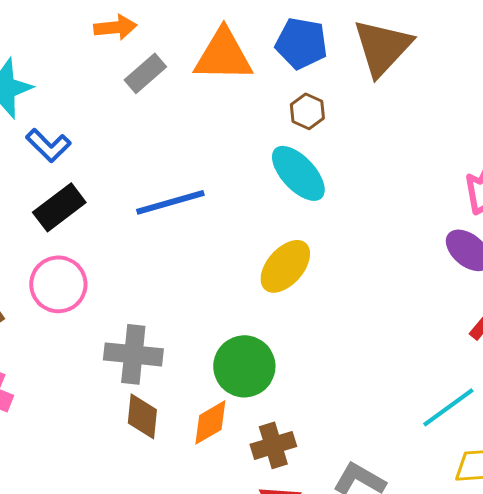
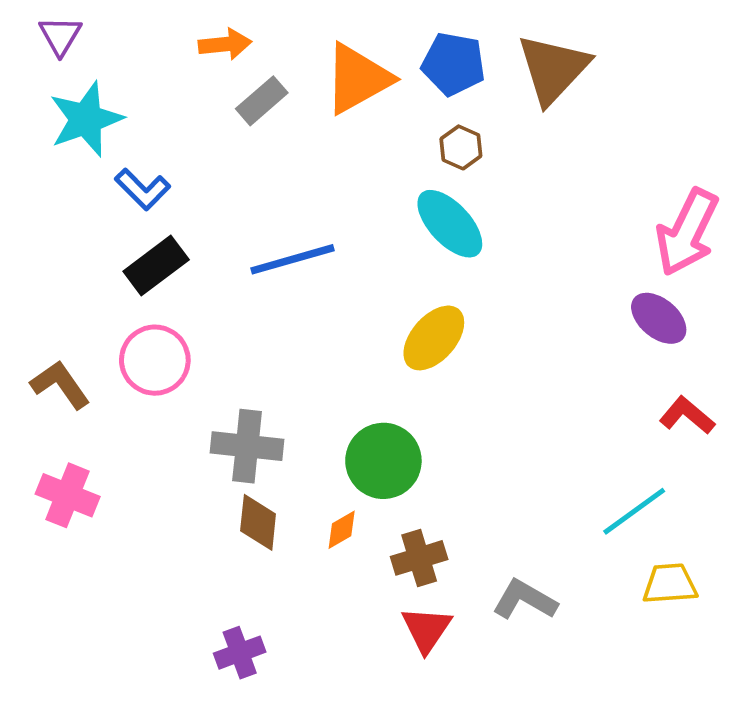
orange triangle: (223, 55) -> (358, 79), turned -30
orange diamond: (210, 422) -> (342, 530), size x0.7

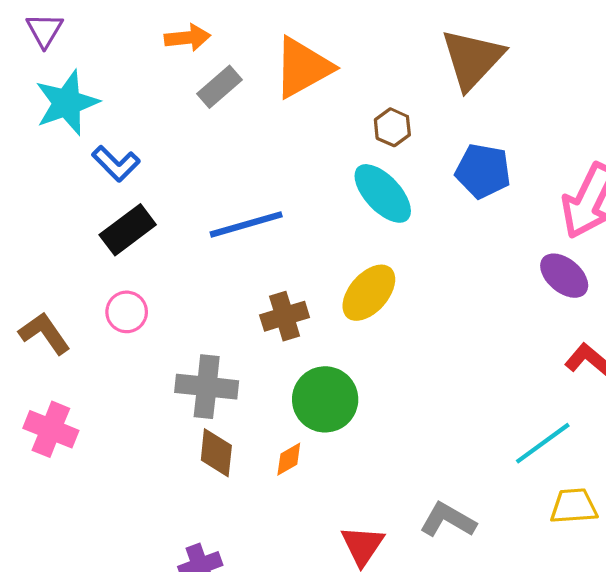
blue pentagon: (453, 64) -> (483, 171), moved
pink circle: (155, 360) -> (127, 312), size x0.7
brown cross: (419, 558) -> (285, 316), moved

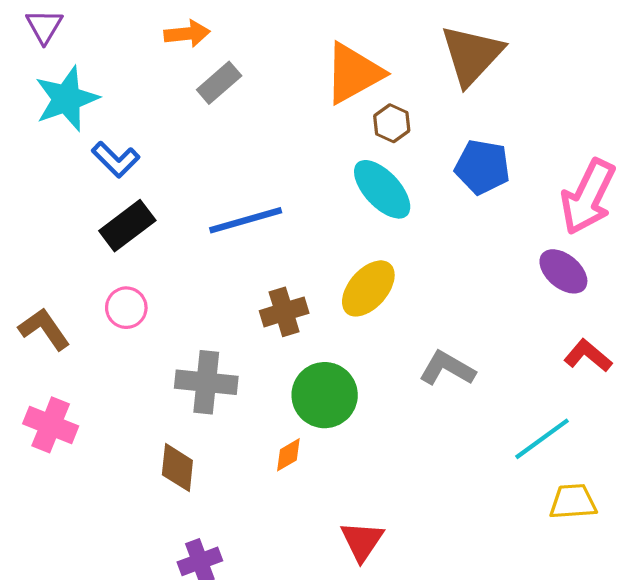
orange triangle: (303, 68) -> (353, 73), moved
brown diamond: (216, 453) -> (177, 468), moved
gray L-shape: (448, 520) -> (447, 368), moved

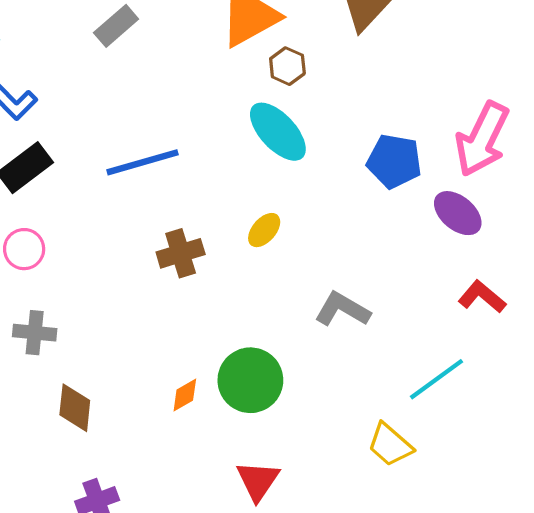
blue pentagon: (482, 167) -> (394, 161), moved
yellow ellipse: (368, 288) -> (264, 230), size x0.6
gray cross: (206, 382) -> (35, 333), moved, size x0.7
green circle: (325, 395) -> (250, 380), moved
yellow trapezoid: (573, 502) -> (390, 445), moved, turned -135

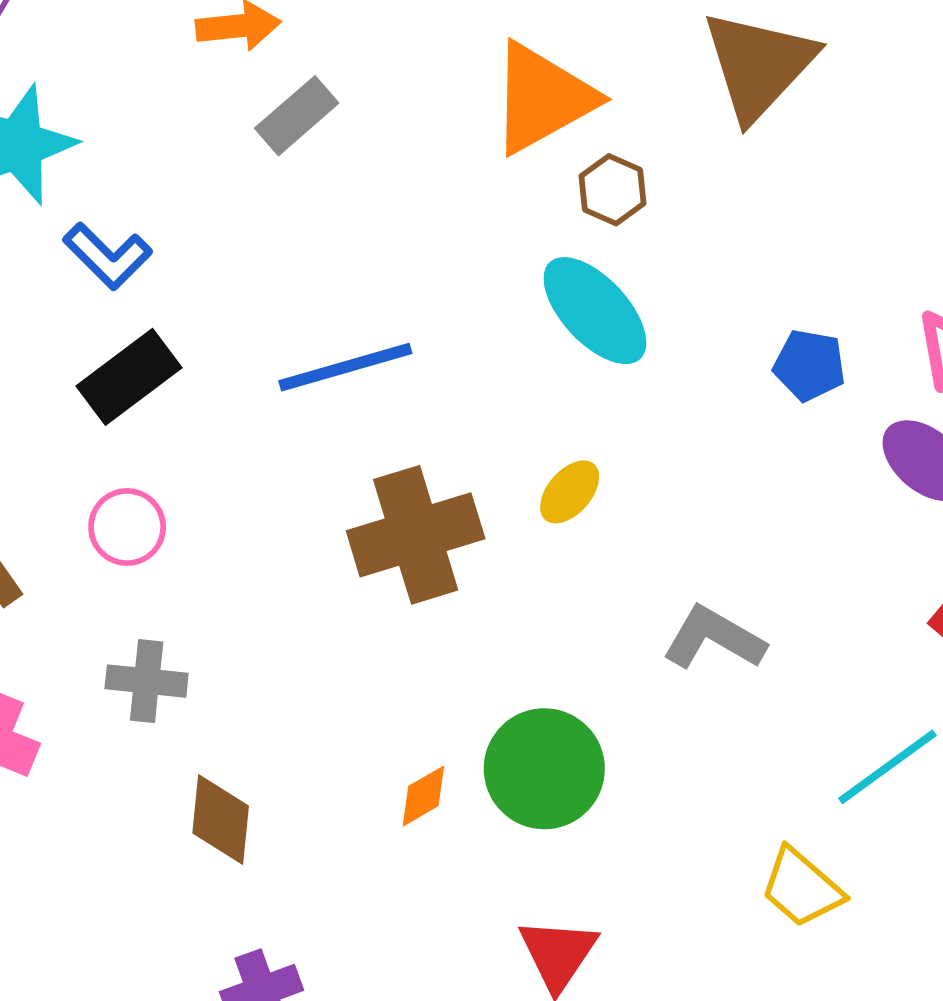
blue pentagon: (394, 161) -> (809, 365), size x0.7
brown cross: (181, 253) -> (416, 535), size x1.5

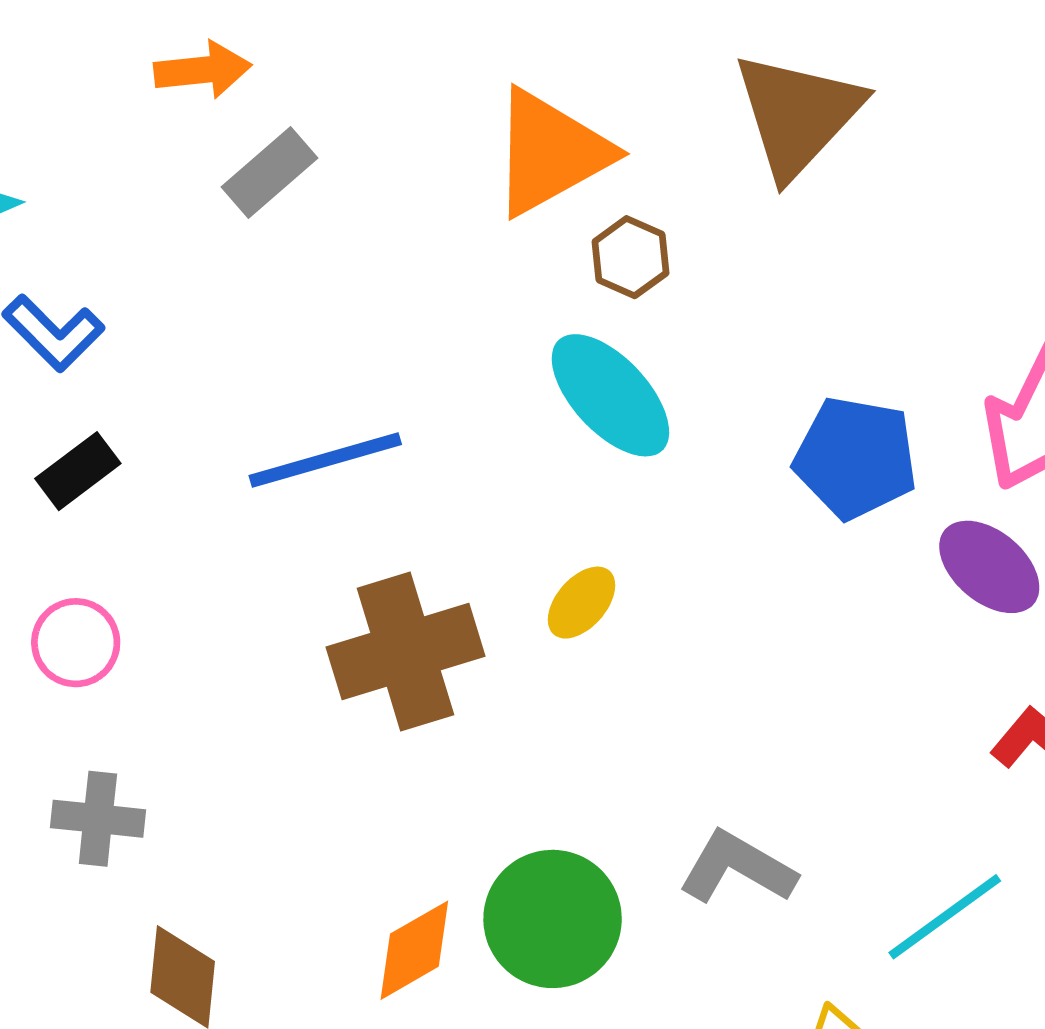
blue pentagon: (809, 365) -> (856, 458), size x1.5
black rectangle: (129, 377) -> (78, 471), size x0.7
gray L-shape: (714, 638) -> (737, 868), moved
orange diamond: (423, 796) -> (414, 950), size x1.4

